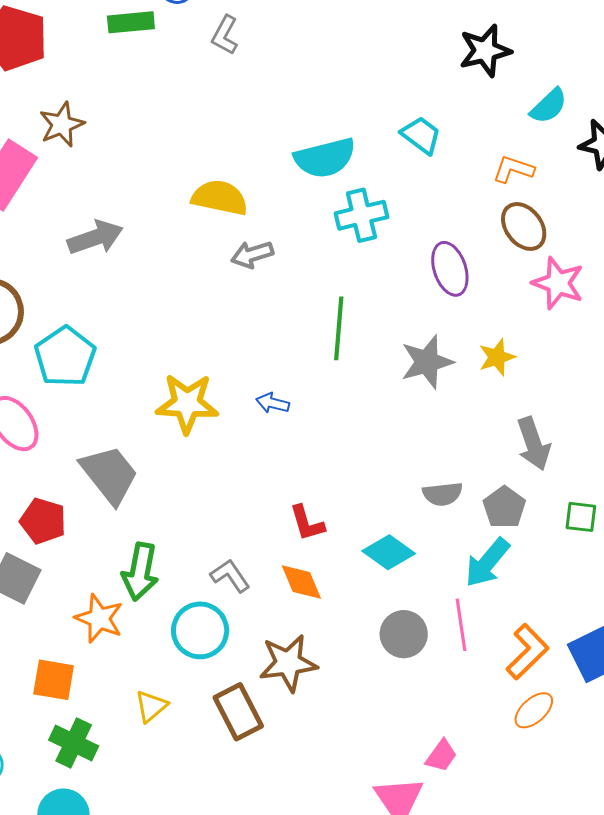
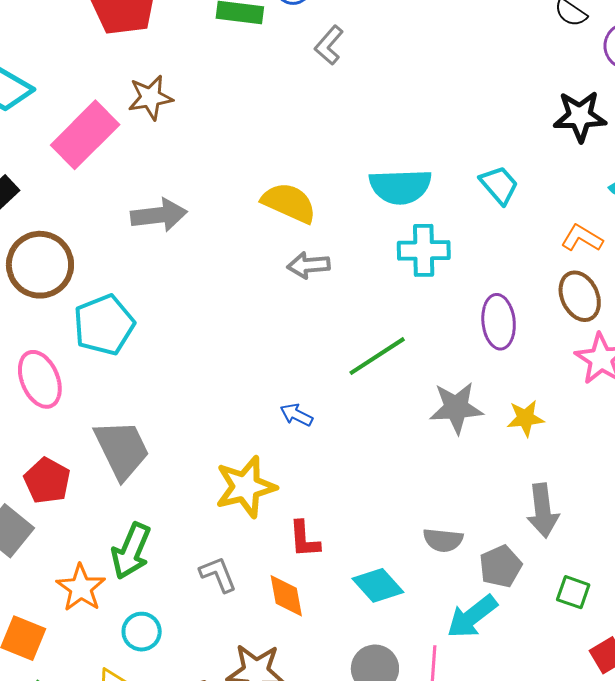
green line: (339, 328) -> (377, 356), turned 40
yellow star: (187, 403) -> (246, 487), moved, turned -30
cyan circle: (200, 630) -> (142, 632), moved, size x0.7

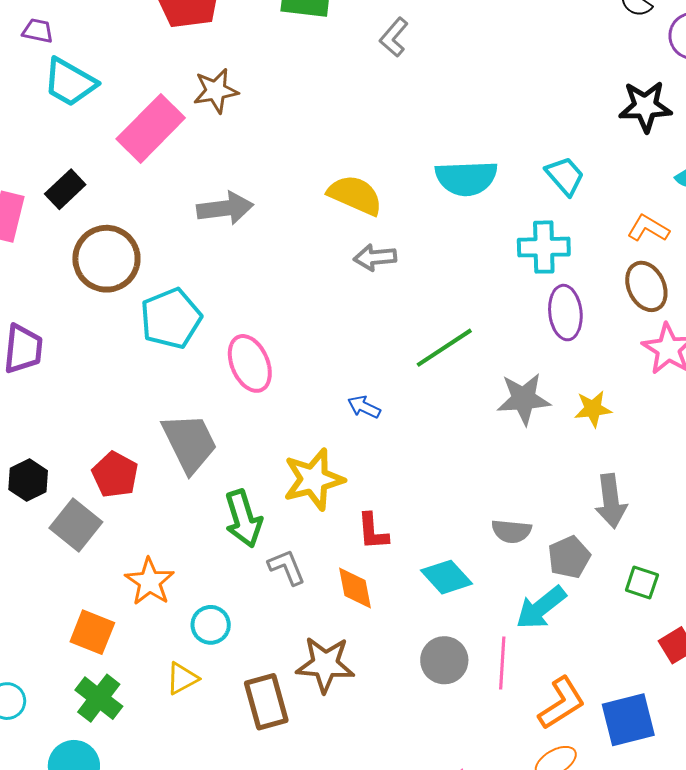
cyan cross: (424, 250) -> (544, 247), moved
pink ellipse: (40, 379) -> (250, 363), moved
green arrow: (131, 551) -> (243, 519), moved, turned -40

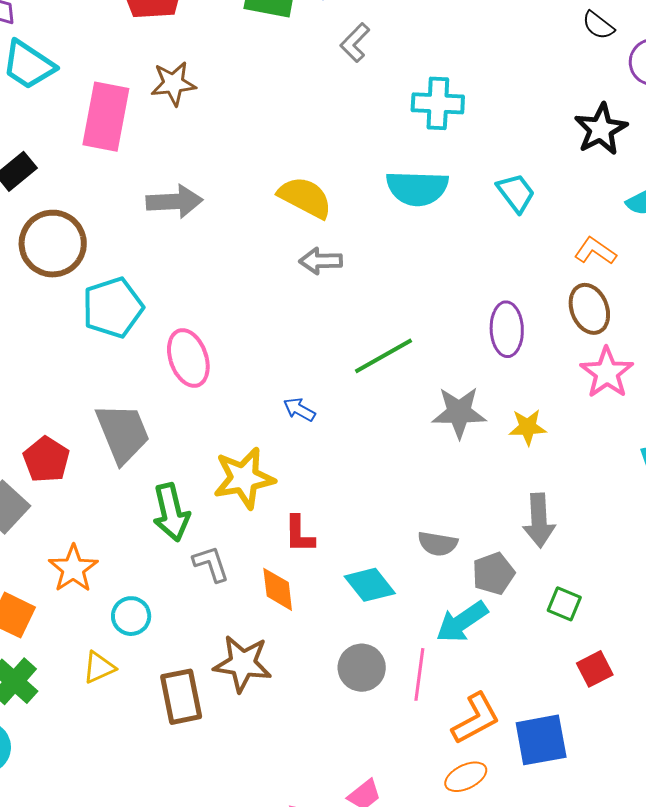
black star: (645, 106) -> (601, 129), turned -30
pink rectangle: (151, 128) -> (106, 117), turned -38
cyan cross: (544, 247) -> (438, 103), moved

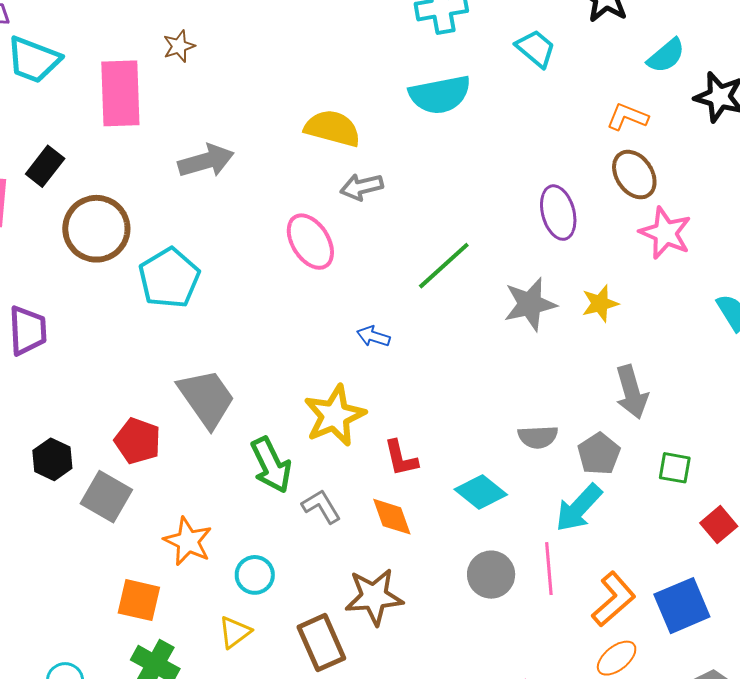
brown star: (173, 84) -> (179, 46), size x0.7
cyan trapezoid: (516, 193) -> (536, 49), moved
pink ellipse: (188, 358) -> (310, 242), moved

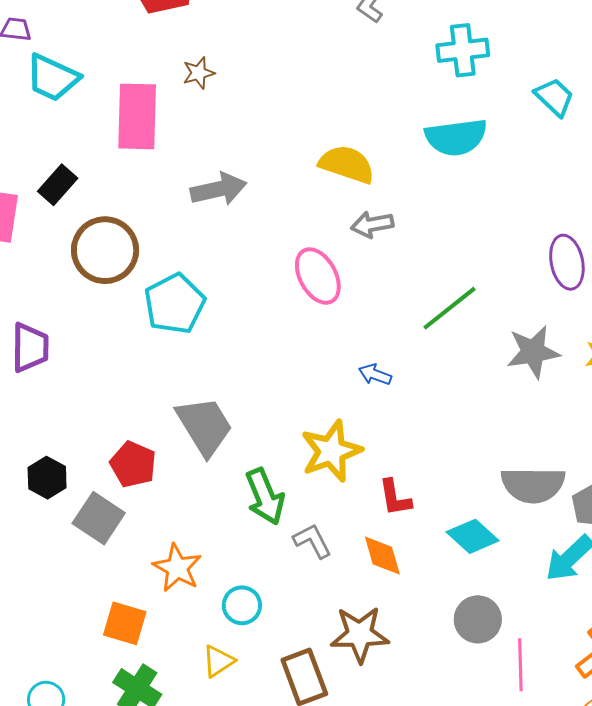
gray semicircle: (538, 437) -> (533, 485), size x1.6
pink line: (549, 569) -> (520, 665), moved

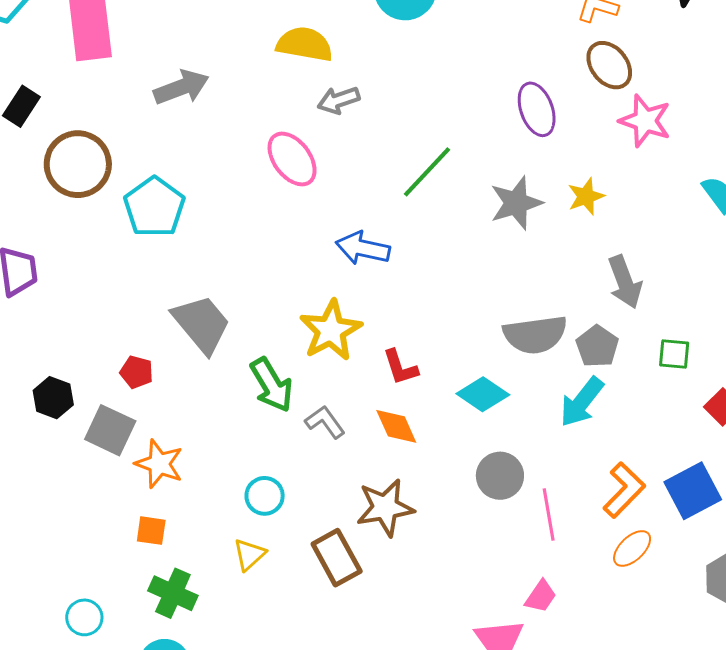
blue arrow: (375, 374) -> (363, 248), size x1.6
red pentagon: (133, 464) -> (137, 372), size x0.7
orange star: (177, 568) -> (159, 464), moved
orange square: (125, 623) -> (151, 531), size x0.7

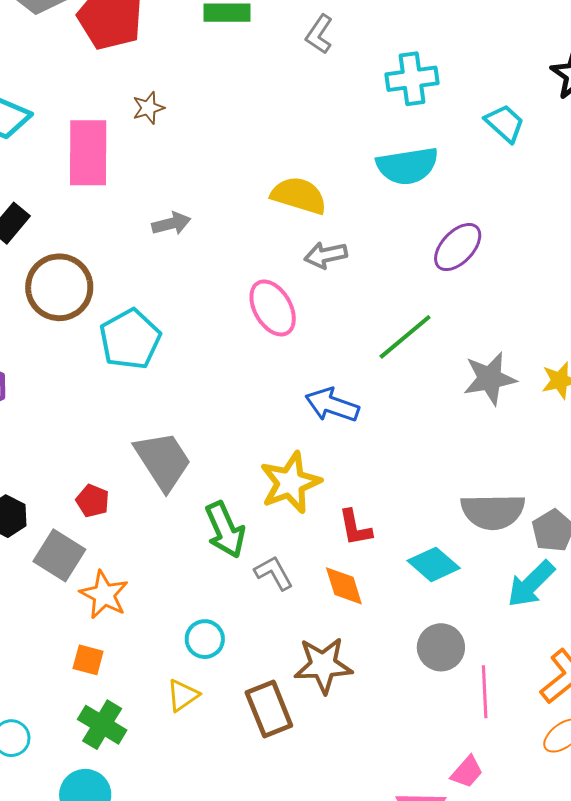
gray arrow: (181, 87) -> (171, 224), size x0.7
purple ellipse: (537, 109) -> (458, 247), moved, turned 56

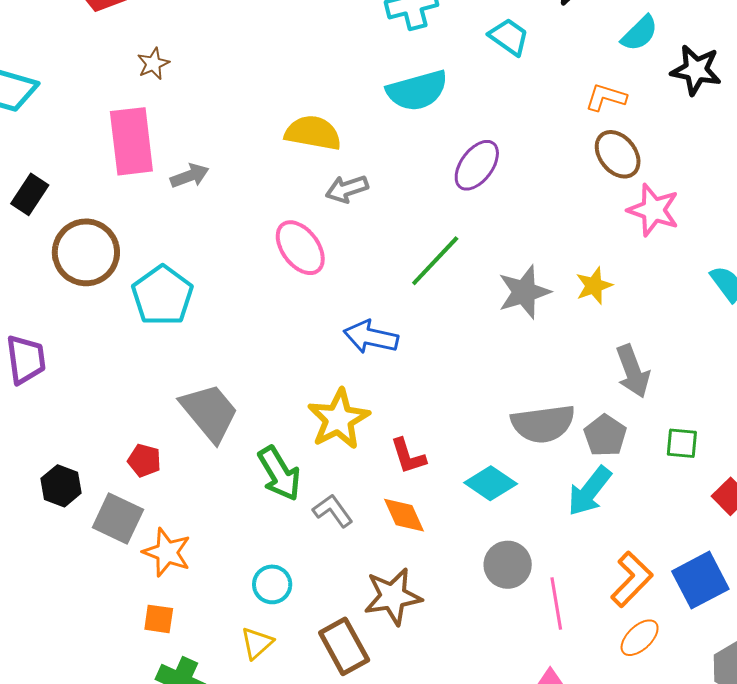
pink rectangle: (88, 153) -> (131, 141), moved

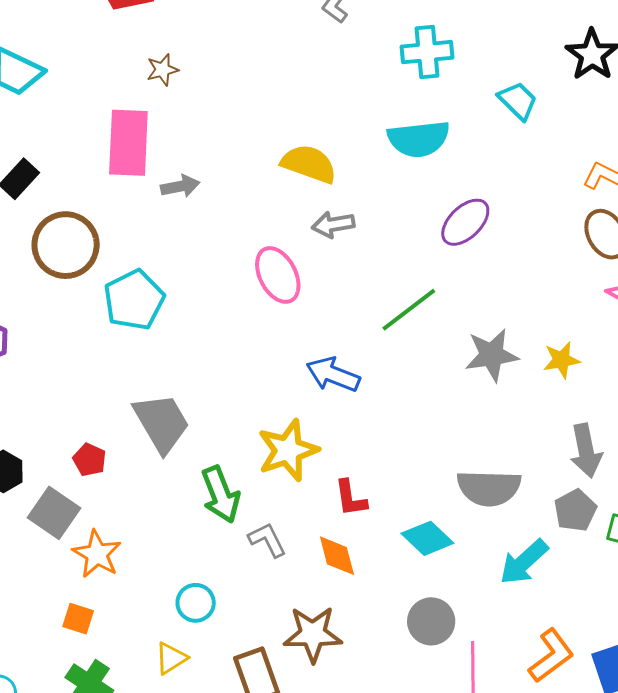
gray pentagon: (605, 435) -> (575, 510), moved

